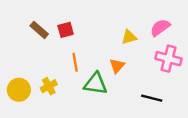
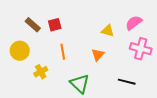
yellow triangle: (129, 37) -> (108, 31), turned 32
green triangle: (95, 84) -> (80, 84), moved, turned 35
yellow circle: (19, 90) -> (20, 51), moved

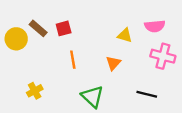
pink semicircle: (134, 23) -> (155, 26), turned -150
yellow circle: (20, 51) -> (16, 39), moved
yellow cross: (41, 72) -> (35, 91), moved

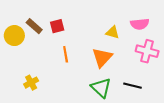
orange triangle: (113, 63) -> (102, 57), size x1.5
green triangle: (92, 97) -> (101, 88), moved

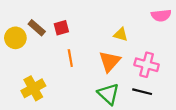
pink semicircle: (140, 24) -> (161, 15), moved
pink cross: (147, 51) -> (147, 65), moved
yellow cross: (31, 83) -> (33, 88), size x1.5

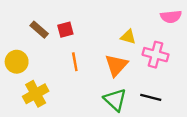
yellow circle: (15, 38) -> (17, 62), moved
pink cross: (147, 65) -> (156, 55), moved

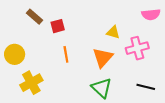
brown rectangle: (39, 30) -> (35, 17), moved
pink cross: (156, 55) -> (137, 48), turned -30
black line: (151, 97) -> (146, 87), moved

